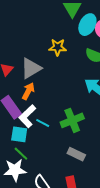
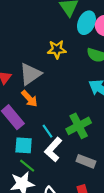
orange arrow: (28, 91) -> (29, 99), turned 114
white L-shape: (27, 116) -> (53, 150), moved
cyan line: (43, 123) -> (47, 131), turned 32

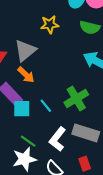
cyan square: (24, 145) -> (22, 109), moved
white L-shape: (53, 150) -> (57, 139), moved
gray rectangle: (86, 161) -> (86, 133), size x1.4

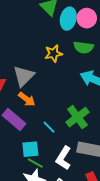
yellow star: (50, 25) -> (53, 53), moved
cyan square: (22, 109) -> (30, 149), moved

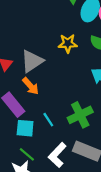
cyan square: (30, 149) -> (25, 128), moved

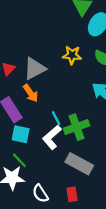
cyan line: (48, 120) -> (56, 118), moved
white L-shape: (57, 155) -> (52, 137), moved

